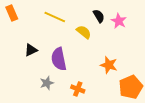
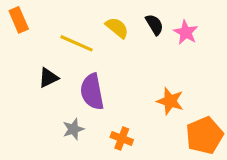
yellow line: (55, 17) -> (76, 43), moved
yellow semicircle: (84, 32) -> (117, 28), moved

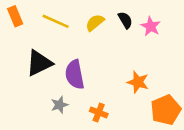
yellow semicircle: (117, 28) -> (95, 23), turned -78
yellow line: (76, 43) -> (56, 21), moved
black triangle: (48, 78) -> (39, 63), size x1.6

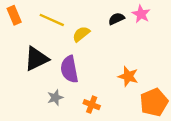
black semicircle: (125, 20) -> (116, 19), turned -84
yellow semicircle: (95, 23) -> (81, 34), moved
pink star: (151, 26) -> (141, 14), moved

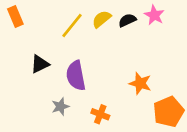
yellow line: (52, 20) -> (72, 25), moved, turned -75
yellow semicircle: (81, 34) -> (102, 19), moved
black triangle: (36, 59) -> (40, 64), size x0.7

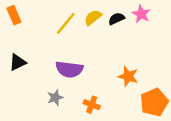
black triangle: (40, 64) -> (17, 62), moved
purple semicircle: (76, 76) -> (69, 69), turned -72

